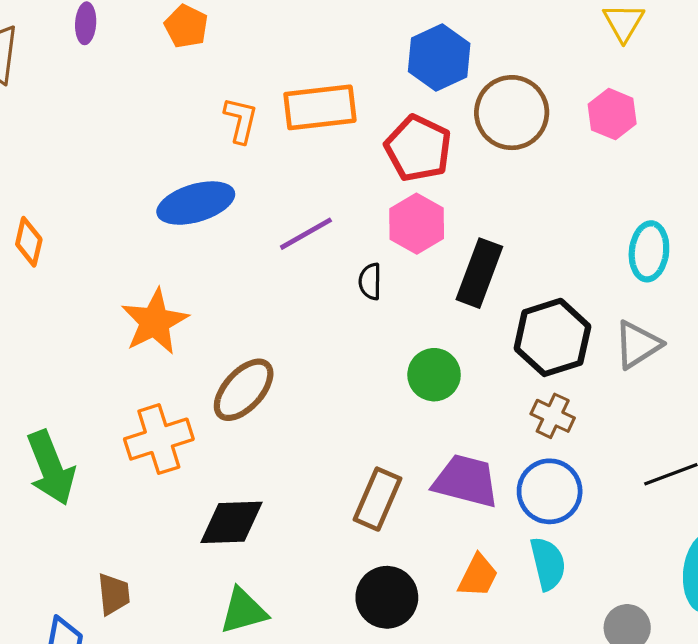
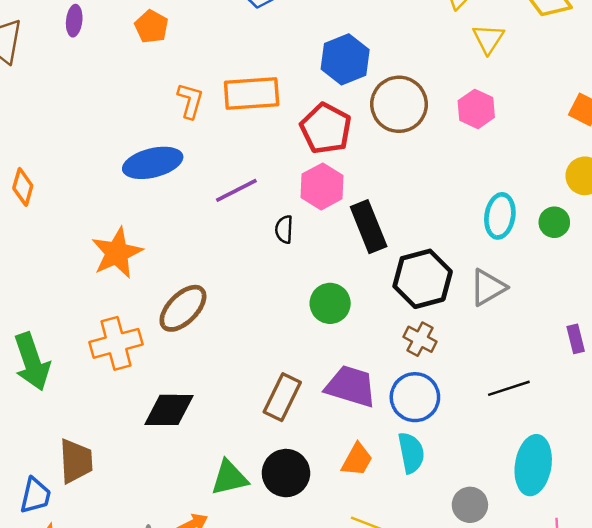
black rectangle: (479, 273) -> (369, 227), turned -45
brown trapezoid: (114, 594) -> (76, 461), size x1.4
green triangle: (243, 611) -> (229, 478), moved

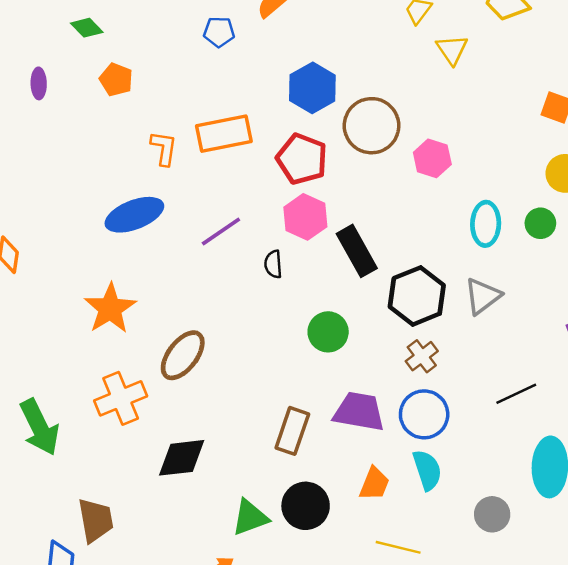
pink hexagon: (476, 109) -> (432, 158), moved
brown cross: (420, 339) -> (422, 356), turned 32

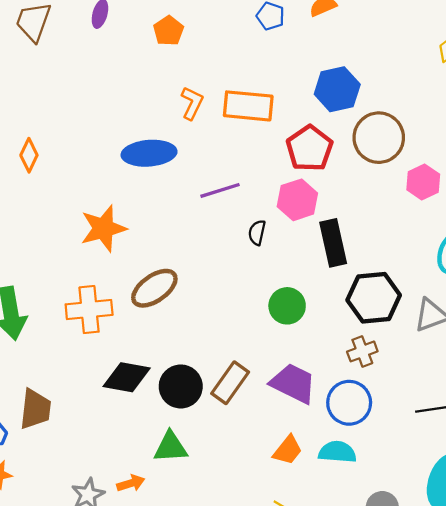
cyan semicircle: (427, 470) -> (337, 452), turned -84
black circle: (306, 506) -> (181, 386), moved

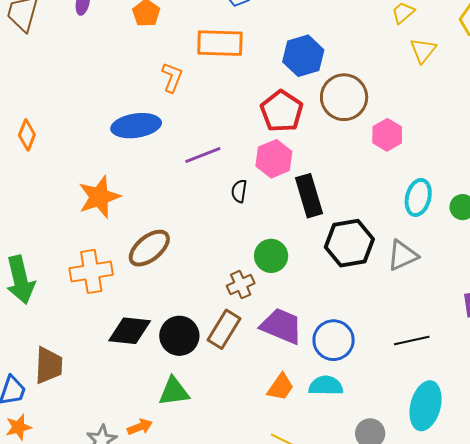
orange rectangle: (248, 106) -> (220, 43), moved
brown cross: (362, 351) -> (241, 285), moved

